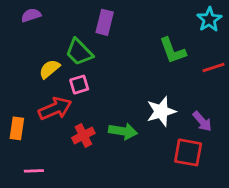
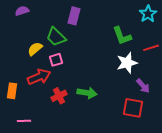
white star: (161, 111) -> (127, 63), moved

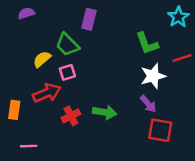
purple arrow: (143, 86) -> (148, 104), moved

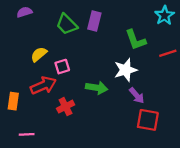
purple rectangle: (89, 19) -> (94, 21), moved
green trapezoid: (67, 45) -> (67, 24), moved
white star: (153, 76) -> (126, 70), moved
green arrow: (105, 112) -> (97, 88), moved

